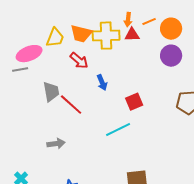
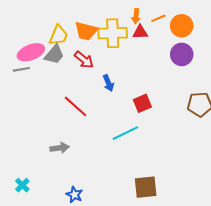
gray trapezoid: (51, 92) -> (54, 54), moved, turned 50

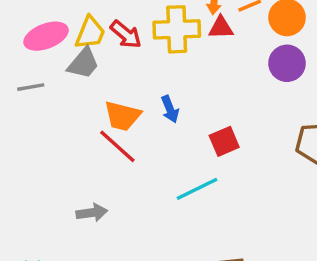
orange trapezoid: (86, 31) -> (122, 116), moved
pink ellipse: (31, 52) -> (46, 36), moved
red arrow: (84, 60) -> (126, 34), moved

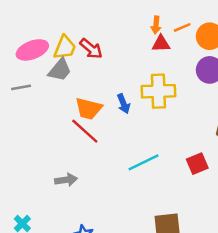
yellow cross: (177, 29) -> (158, 91), moved
red square: (224, 141) -> (197, 164), moved

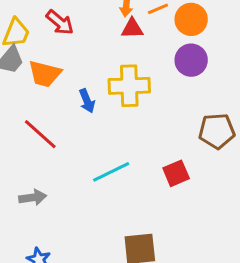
red arrow: (91, 49) -> (60, 22), moved
orange trapezoid: (89, 109) -> (45, 74), moved
gray arrow: (66, 180) -> (33, 197), moved

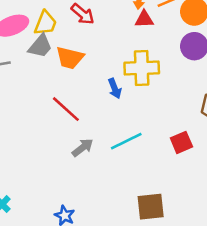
blue arrow: (87, 101) -> (115, 89), moved
gray arrow: (33, 197) -> (83, 148), moved, turned -30

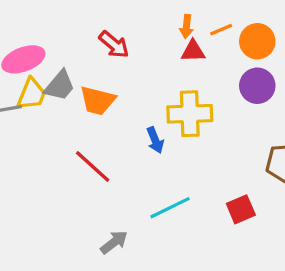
yellow trapezoid: (45, 23) -> (32, 94), moved
gray arrow: (83, 148) -> (114, 242), moved

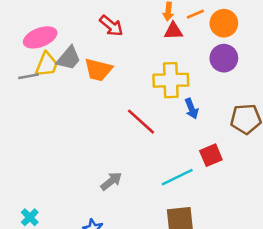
blue arrow: (155, 140) -> (192, 109), moved
red line: (93, 166) -> (141, 122), moved
cyan line: (170, 208) -> (177, 177), moved

